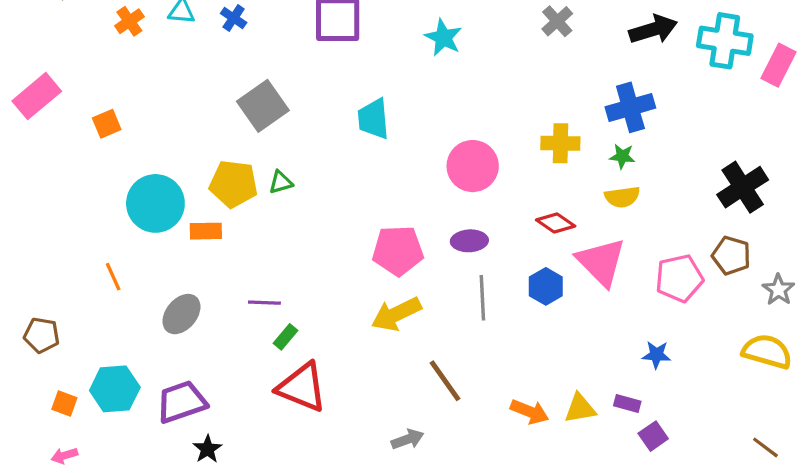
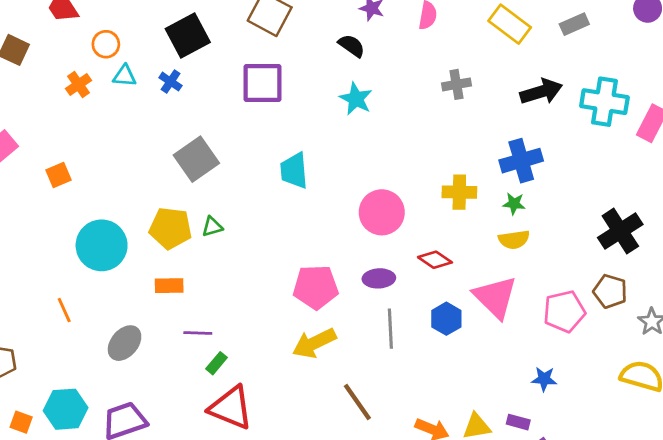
gray cross: (557, 21) -> (456, 84), turned 32
red diamond: (556, 223) -> (435, 260), moved
orange rectangle: (206, 231) -> (169, 286), moved

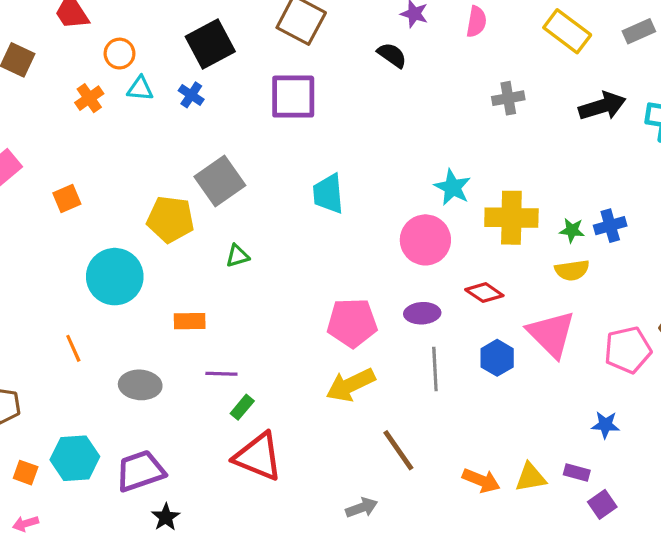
cyan star: (356, 99) -> (452, 187), moved
blue cross: (521, 161) -> (610, 226), moved, size x0.7
yellow cross: (459, 192) -> (511, 218), size x1.4
yellow pentagon: (171, 228) -> (170, 219), moved
gray ellipse: (125, 343) -> (140, 385), turned 54

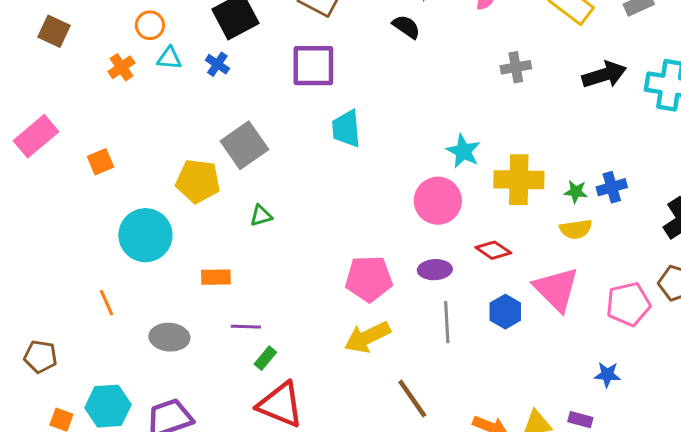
cyan trapezoid: (328, 194) -> (346, 129), moved

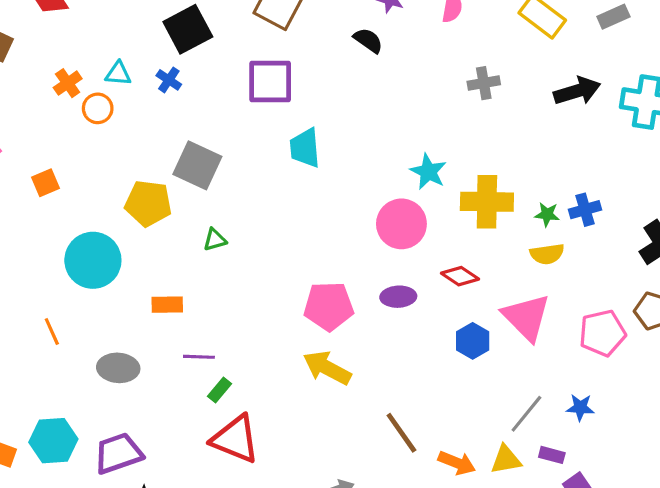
orange circle: (150, 25) -> (98, 108), moved
gray square: (244, 145) -> (197, 165), turned -30
gray line: (447, 322) -> (526, 414), moved, turned 42
yellow arrow: (367, 337) -> (327, 368), turned 54
brown line: (412, 399) -> (401, 433), moved

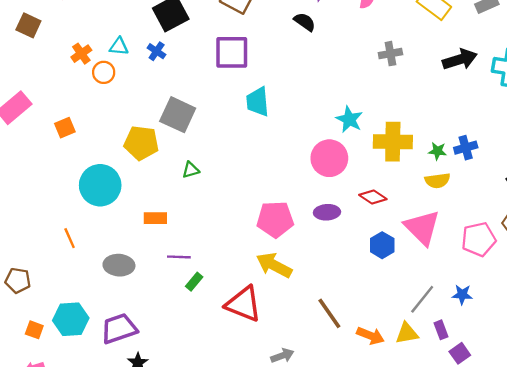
red triangle: (235, 439) -> (244, 304), moved
purple rectangle: (552, 455) -> (441, 330), turned 54

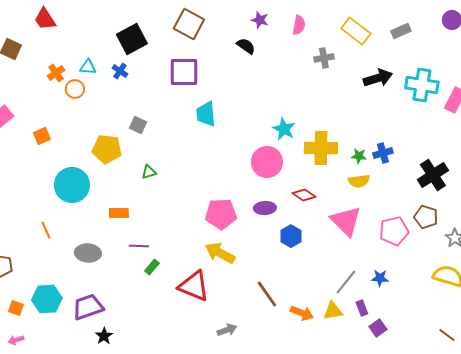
gray cross: (390, 54) -> (324, 58), moved
gray square: (178, 115) -> (138, 125), size x0.6
blue hexagon: (382, 245) -> (291, 236), moved

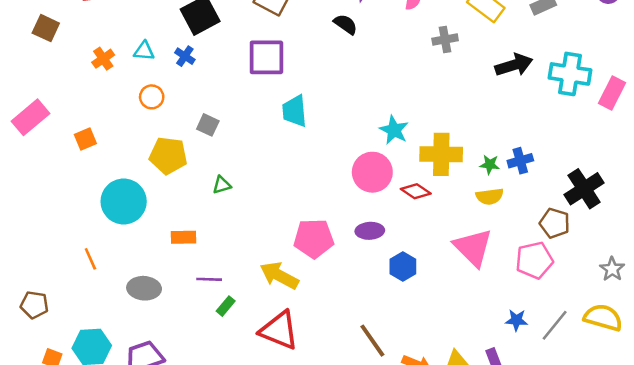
orange circle: (75, 89) -> (152, 97), moved
red diamond: (304, 195) -> (416, 191), moved
brown pentagon: (426, 217) -> (555, 223), moved
yellow arrow: (220, 253) -> (279, 275), moved
gray line: (346, 282) -> (555, 325), moved

